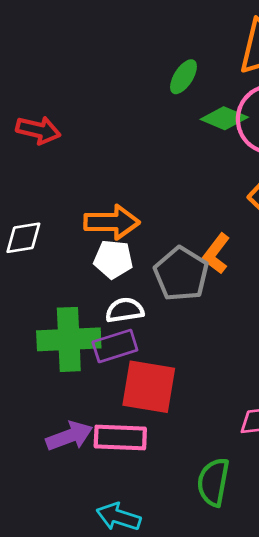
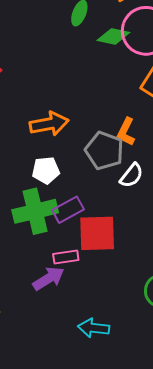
white pentagon: (113, 259) -> (46, 170), moved
white semicircle: (125, 310) -> (132, 175), moved, turned 148
pink rectangle: (120, 438) -> (66, 257), moved, size x0.7

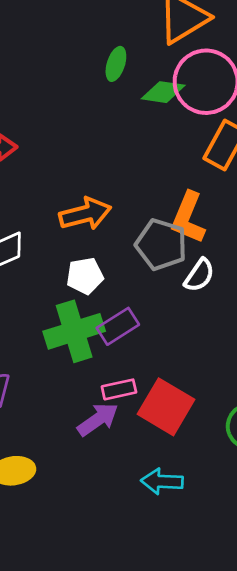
orange L-shape: (126, 132) -> (188, 218), size x1.4
red square: (97, 233) -> (166, 407), moved, turned 36

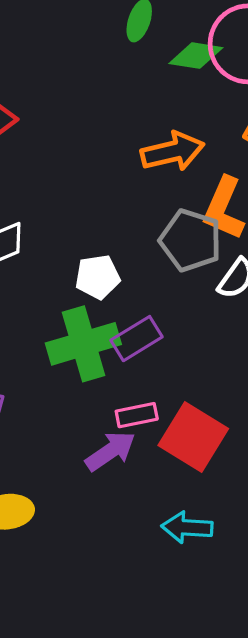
orange arrow: (85, 214) -> (172, 151), moved

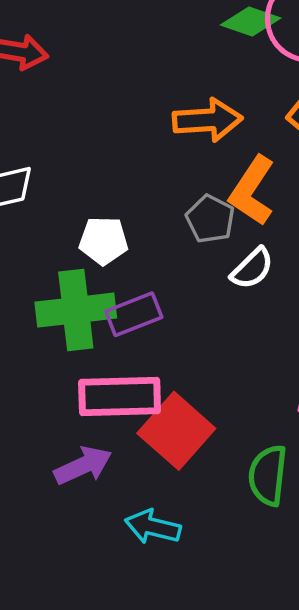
gray pentagon: (191, 240) -> (210, 219), size x0.7
pink rectangle: (137, 415) -> (120, 397), size x1.8
purple arrow: (110, 451) -> (83, 466), moved

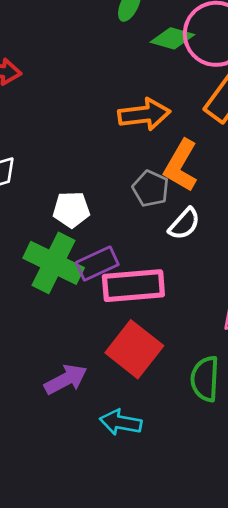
green cross: (76, 310) -> (54, 263), turned 36
pink rectangle: (120, 397) -> (133, 286), moved

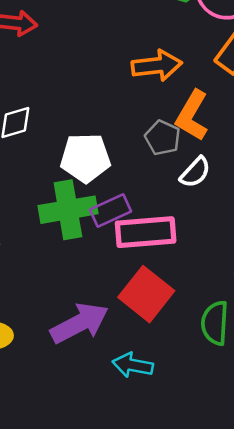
white pentagon: (71, 210) -> (85, 158), size x1.4
green cross: (54, 263) -> (68, 210), turned -36
purple arrow: (66, 379) -> (79, 323), size x1.4

